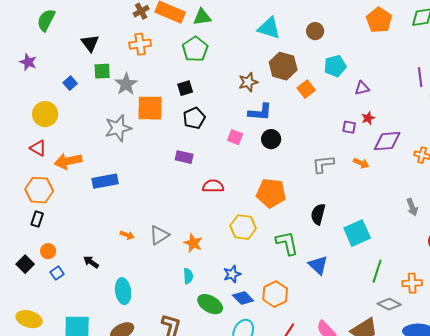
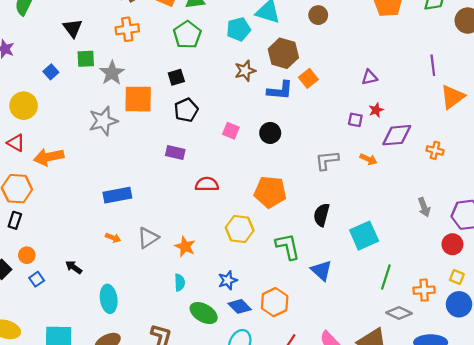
cyan pentagon: (335, 66) -> (239, 29), moved
blue L-shape: (260, 112) -> (280, 90), moved
blue rectangle: (105, 181) -> (117, 195), moved

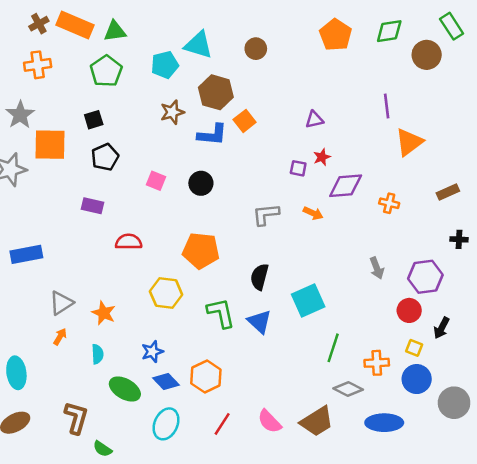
orange arrow: (113, 238) -> (60, 337), moved, turned -80
blue triangle: (321, 270) -> (260, 322), moved

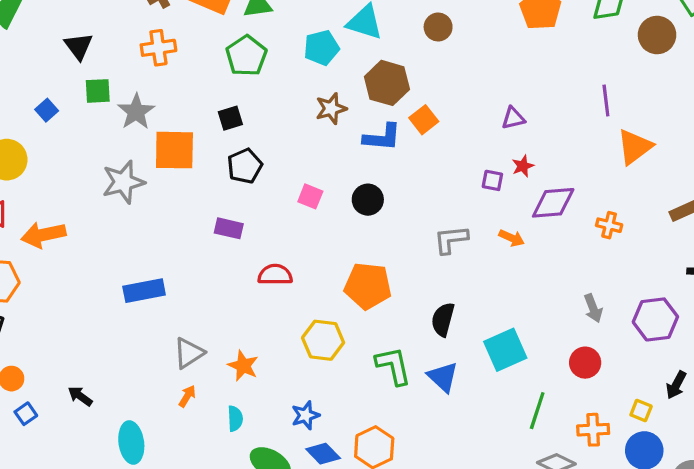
red circle: (409, 310) -> (585, 363), moved

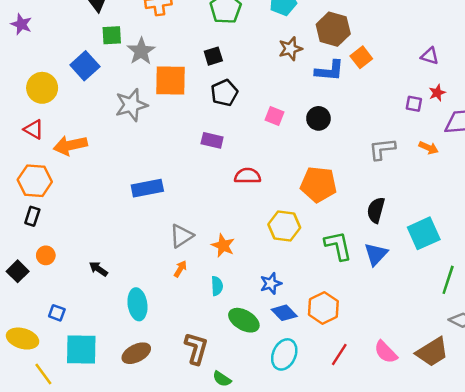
blue square: (47, 110) -> (85, 66), moved, size x1.6
purple triangle: (513, 118) -> (430, 56), turned 30
blue triangle: (443, 377) -> (376, 254), turned 30
blue square: (26, 414) -> (57, 313), moved, turned -35

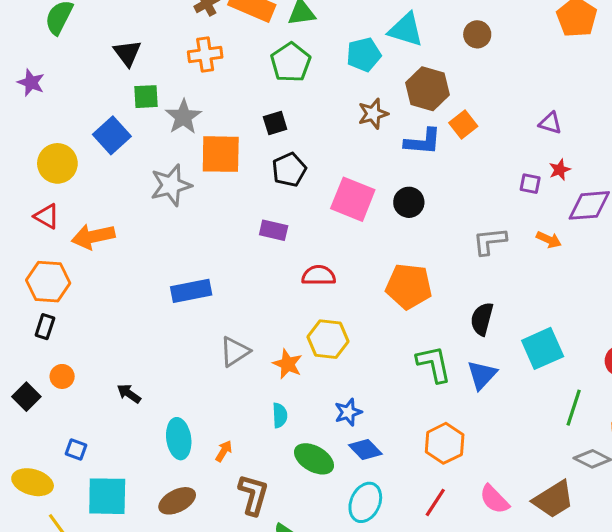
pink square: (274, 116) -> (353, 199), size x1.8
yellow hexagon: (284, 226) -> (328, 339), moved
orange arrow: (180, 269) -> (224, 451), moved
orange hexagon: (323, 308) -> (445, 443), moved

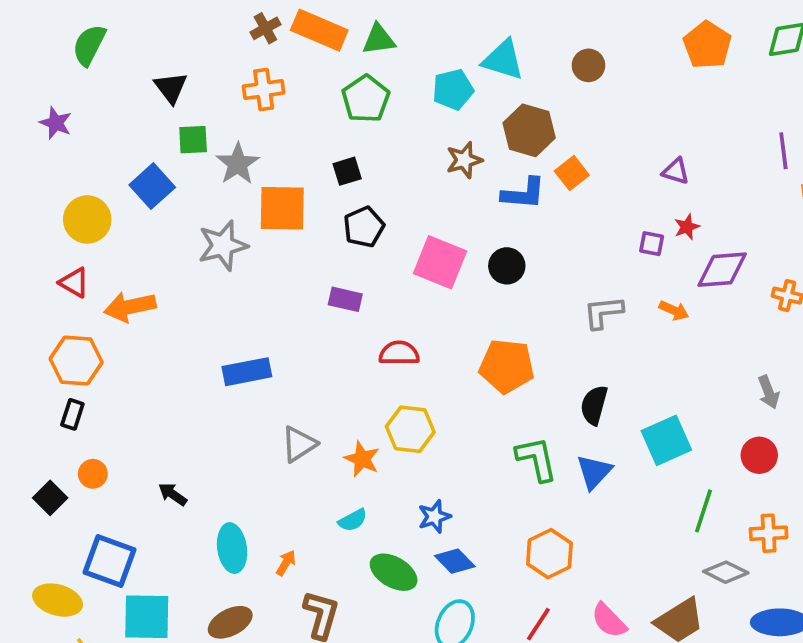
cyan semicircle: (280, 415) -> (353, 520), turned 65
blue square: (76, 450) -> (110, 561), size x2.0

